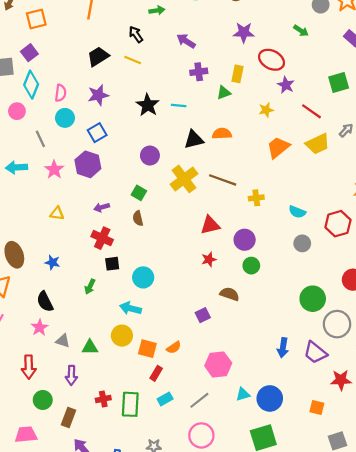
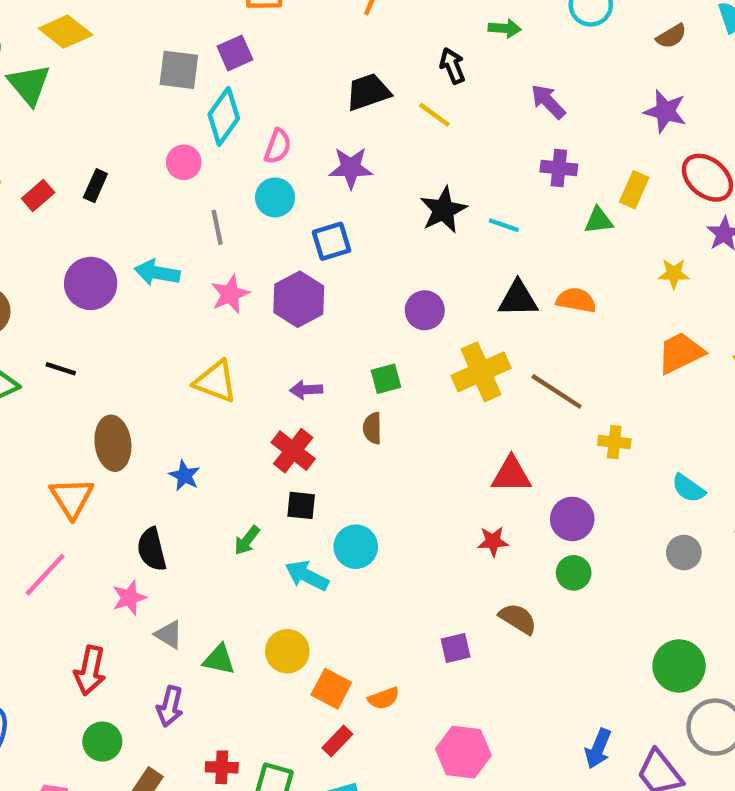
green square: (139, 193) -> (386, 379), turned 32
yellow triangle: (57, 213) -> (216, 382), size x1.5
cyan arrow: (130, 308) -> (307, 576), moved

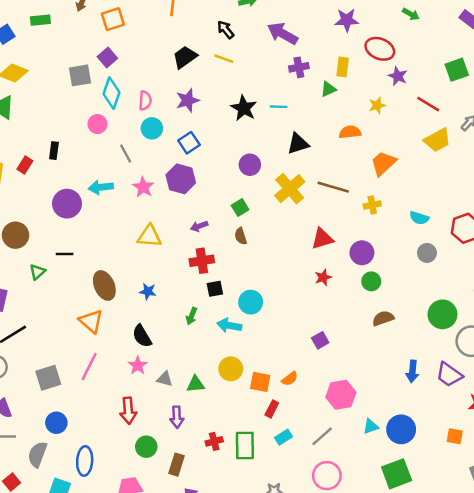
purple arrow: (548, 102) -> (283, 34), size x1.4
orange semicircle: (576, 300) -> (350, 132), moved
orange trapezoid: (681, 353) -> (383, 163), moved
red cross: (293, 451) -> (202, 261), turned -30
brown semicircle: (518, 619) -> (383, 318), moved, turned -35

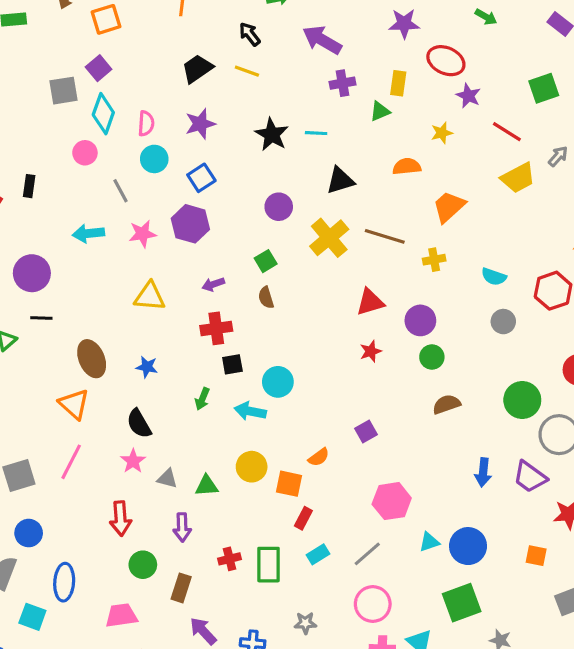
pink star: (143, 187) -> (142, 234), turned 30
purple circle: (67, 204) -> (32, 273), moved
orange semicircle: (290, 379) -> (319, 457), moved

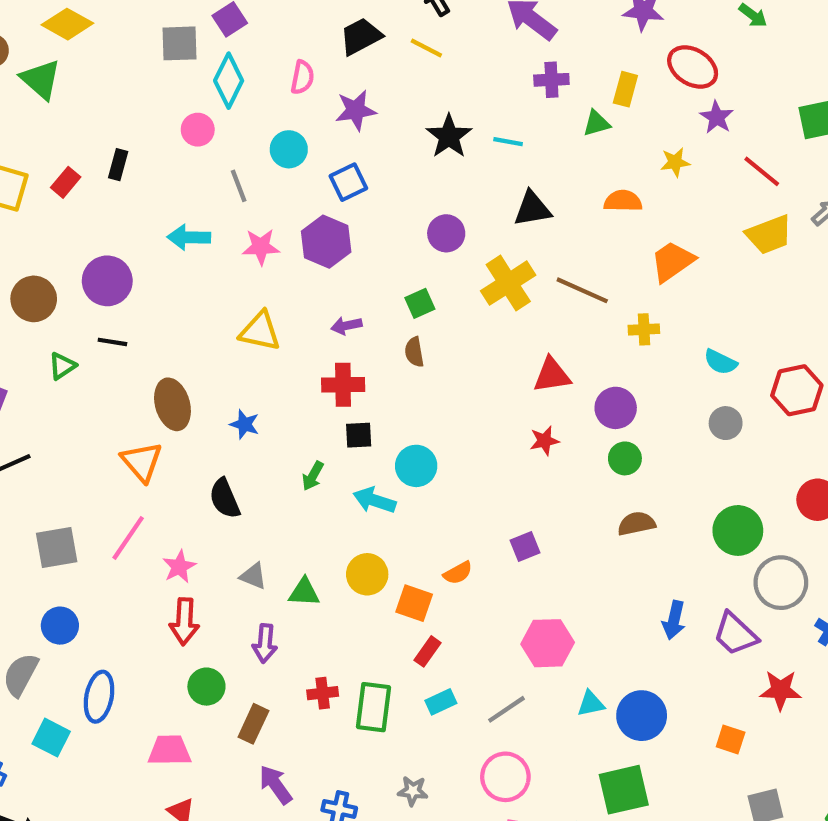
pink semicircle: (146, 123) -> (302, 77), moved
pink star: (133, 461) -> (179, 567), moved

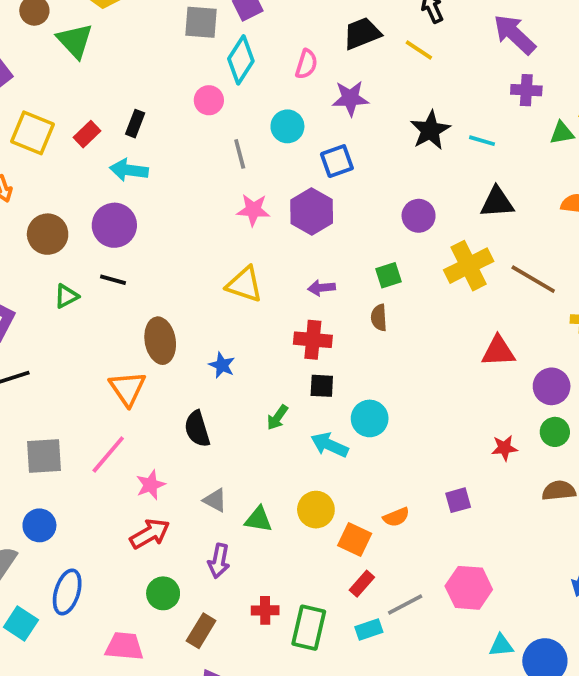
cyan arrow: (189, 237) -> (129, 170), moved
red star: (544, 441) -> (504, 448), moved
red arrow: (184, 621) -> (150, 534), turned -129
gray line: (506, 709) -> (405, 605), moved

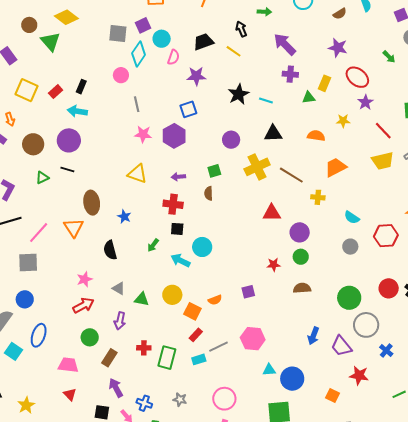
cyan circle: (287, 126) -> (162, 39), moved
pink line: (108, 455) -> (39, 233), moved

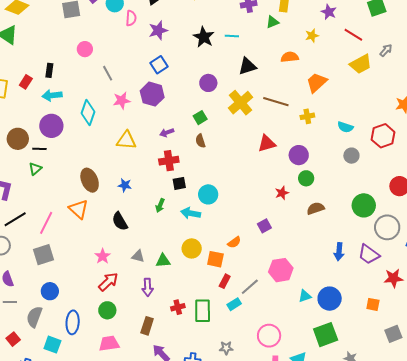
cyan diamond: (139, 54) -> (88, 112), moved
black line: (67, 169) -> (39, 149), moved
green circle: (90, 337) -> (107, 310), moved

